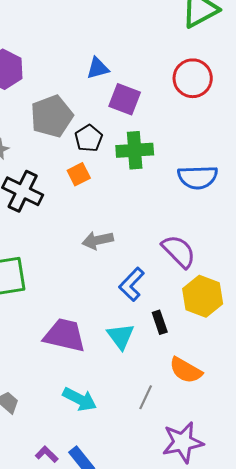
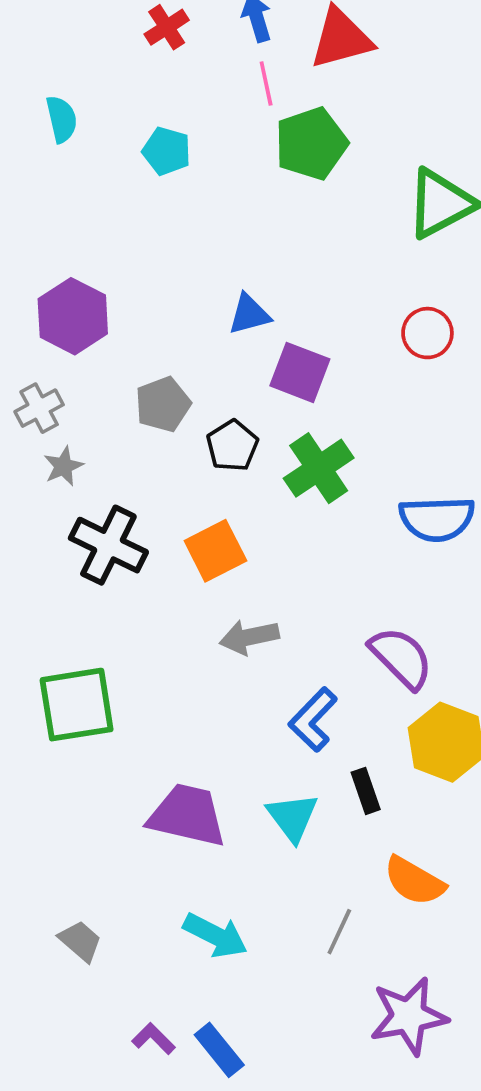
red circle: (193, 78) -> (427, 333), size x0.7
gray pentagon: (52, 116) -> (163, 404), size x0.7
green cross: (135, 150) -> (319, 468), turned -30
orange square: (79, 174) -> (215, 551), moved, size x1.4

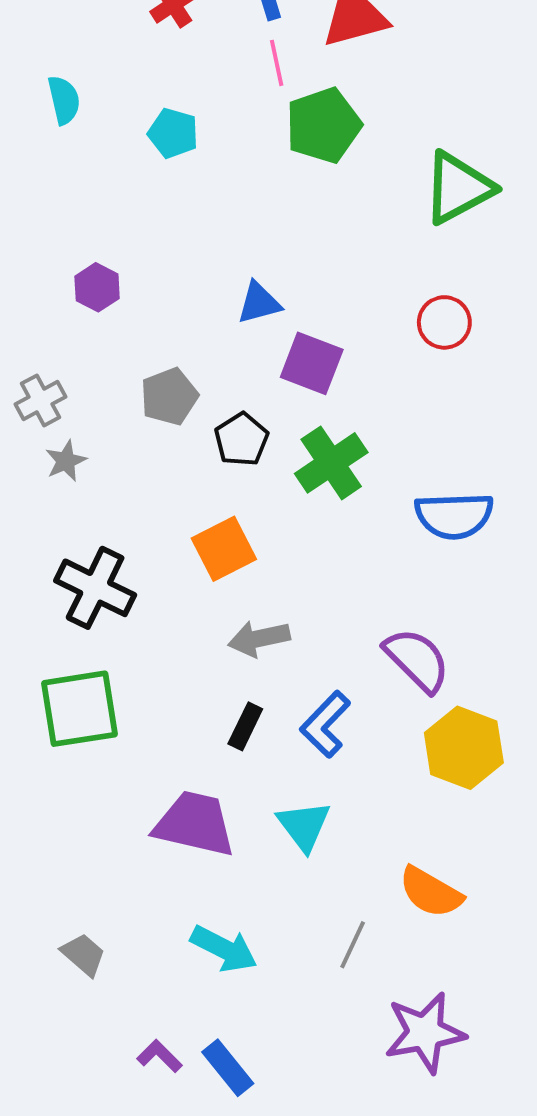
purple hexagon: (73, 316) -> (97, 287), moved, size x0.6
black cross: (108, 545) -> (95, 588), moved
black rectangle: (366, 791) -> (245, 726), moved, turned 45

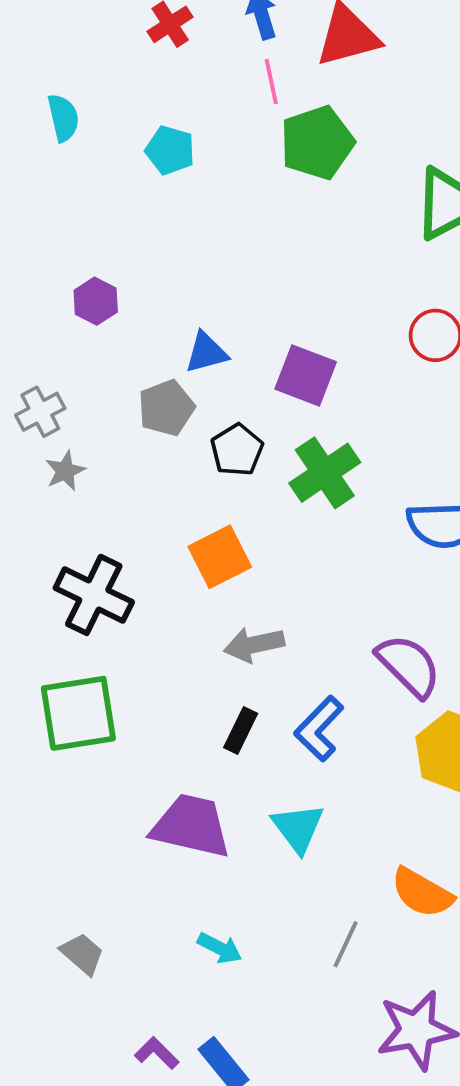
blue triangle: (259, 303) -> (206, 353), moved
cyan arrow: (224, 949) -> (220, 948), size x0.7

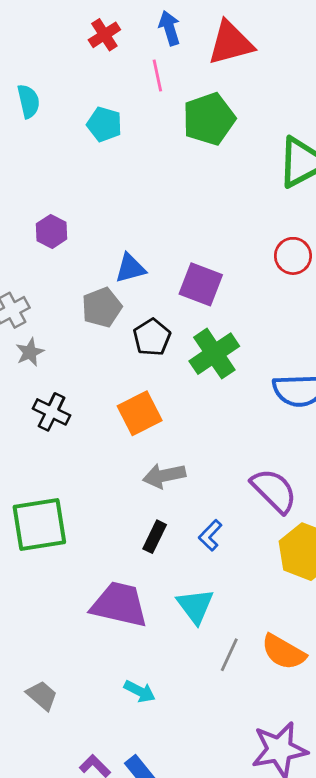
pink line: (271, 82) -> (157, 75), moved
black cross: (94, 595) -> (52, 412), moved, size x0.7
blue L-shape: (319, 729) -> (210, 535), size x0.7
gray line: (346, 944) -> (229, 655), moved

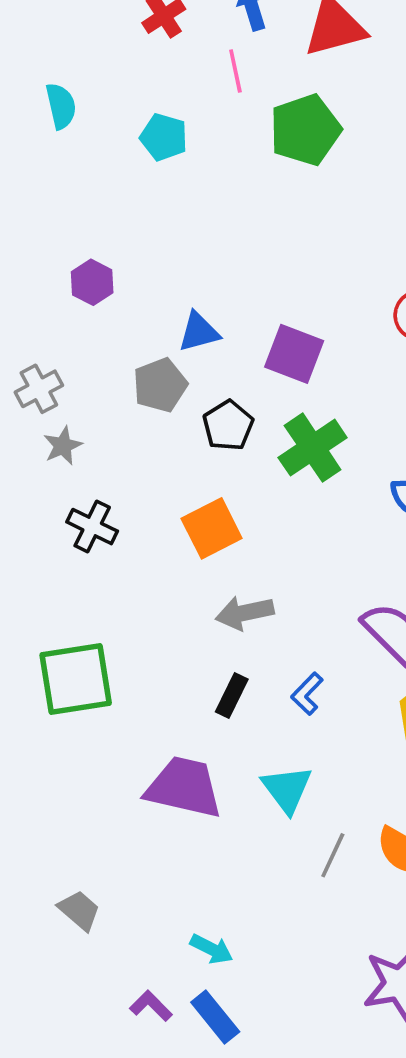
cyan arrow: (140, 691) -> (212, 949), moved

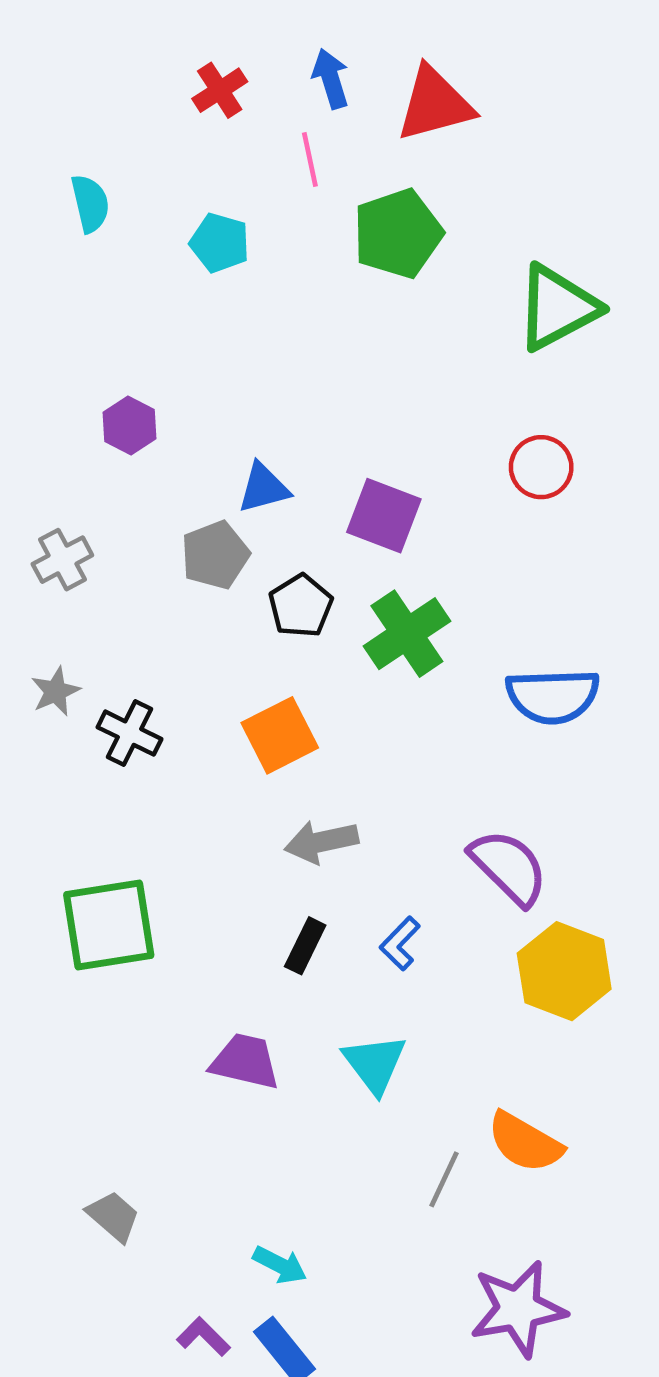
gray star: (63, 446) -> (56, 691), moved
purple trapezoid: (184, 787) -> (245, 1061), size x0.7
gray line: (333, 855) -> (444, 1179), moved

